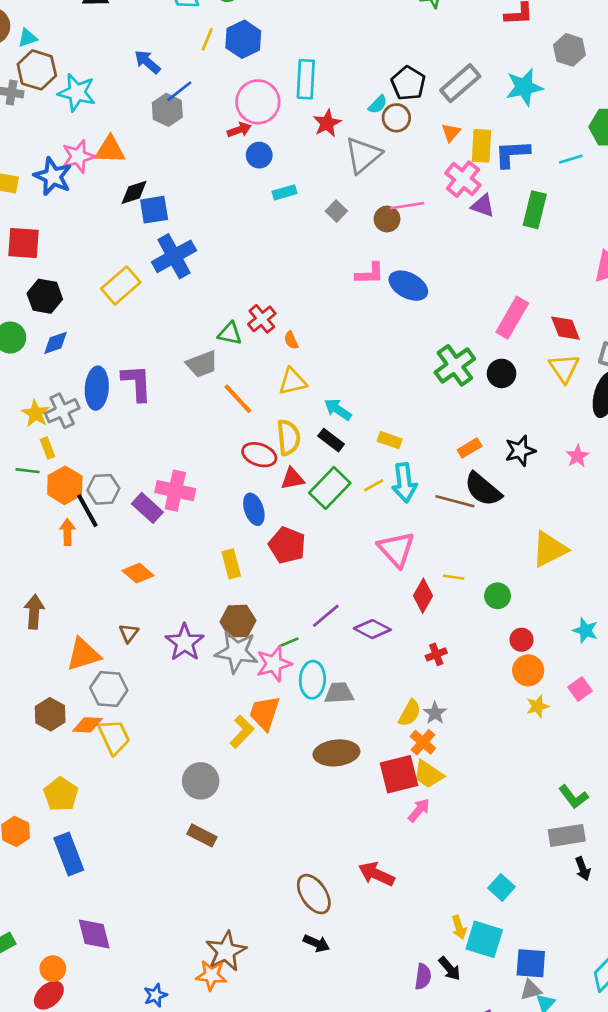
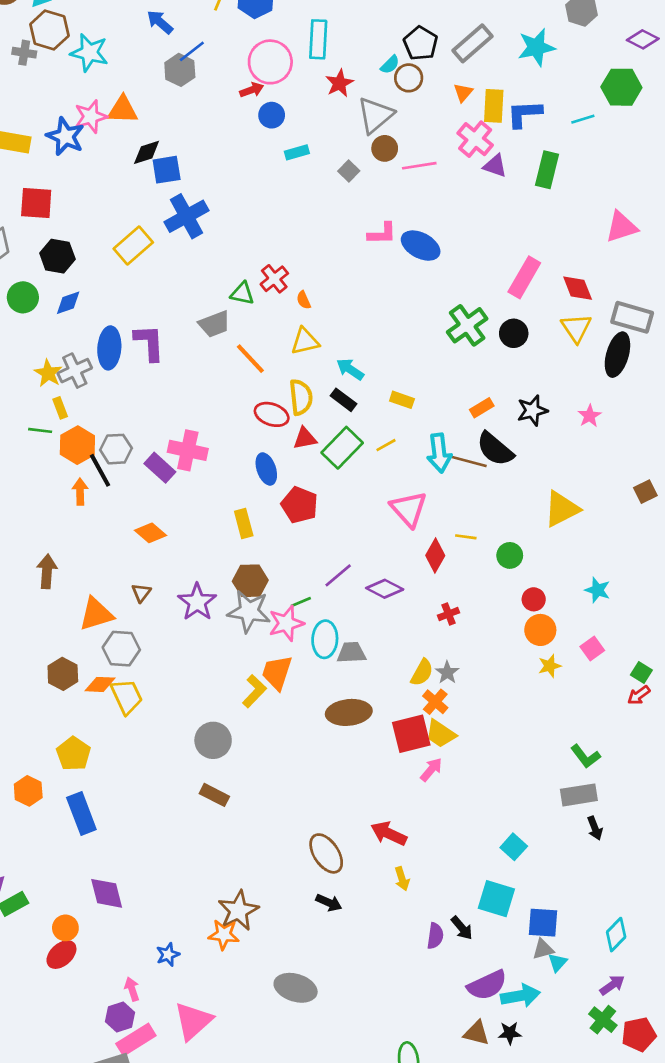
brown circle: (387, 219) -> (385, 148), moved
cyan arrow: (404, 483) -> (439, 453), moved
yellow arrow: (459, 927) -> (402, 879), moved

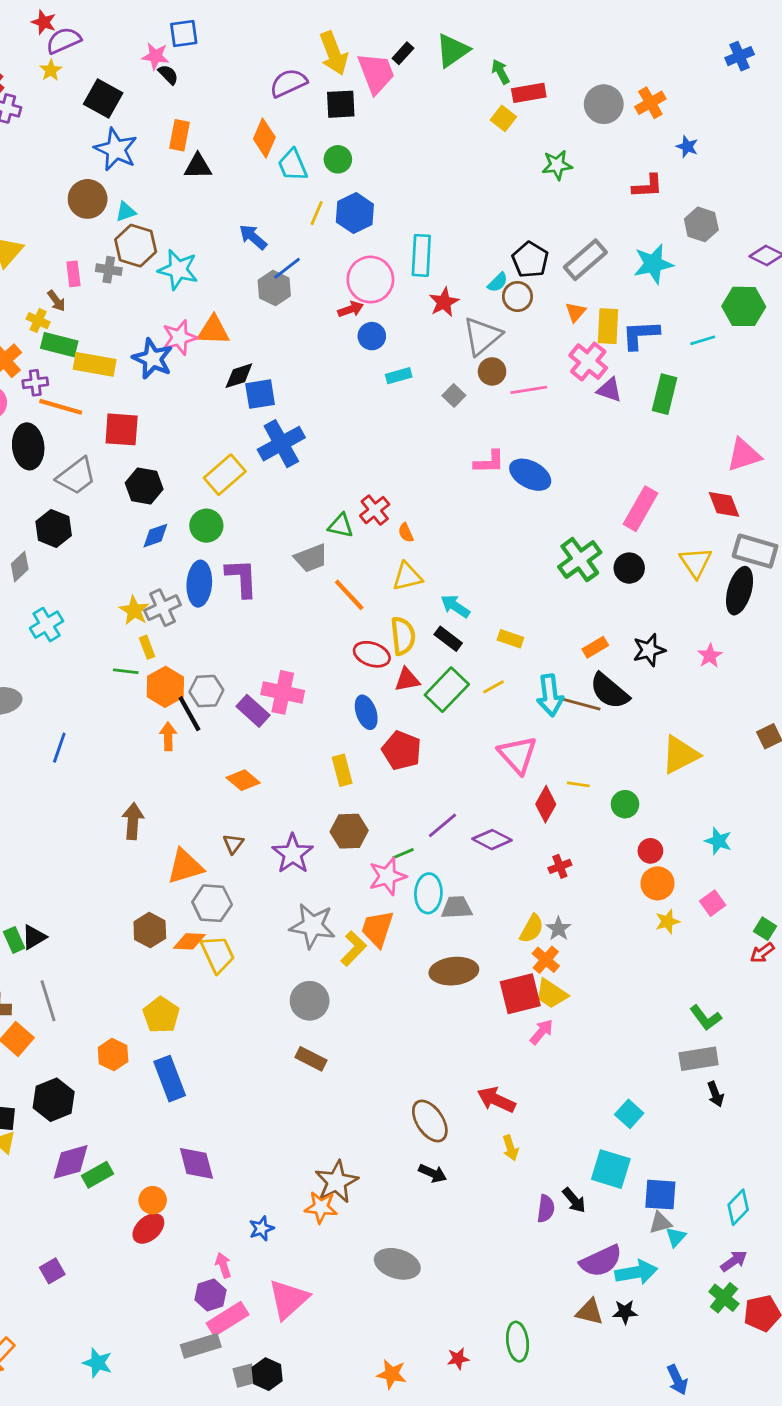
red diamond: (578, 288) -> (724, 504), moved
green circle: (23, 297) -> (206, 526), moved
gray star: (249, 611) -> (312, 926), moved

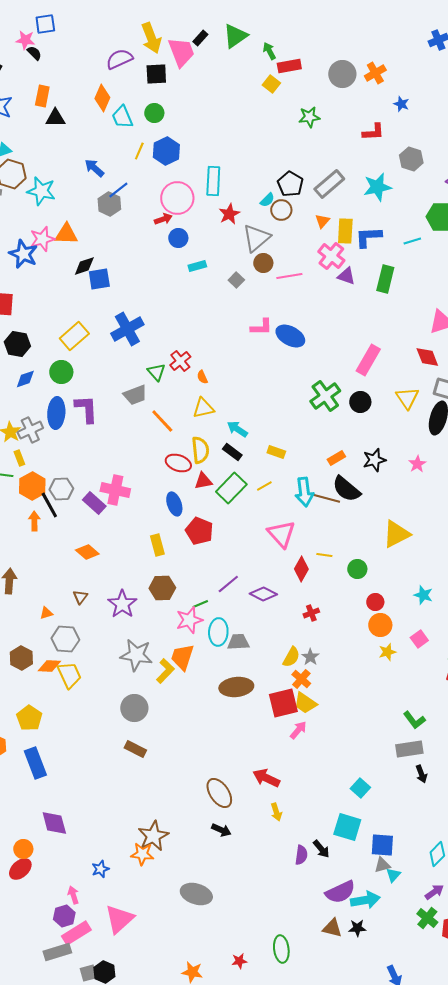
blue cross: (281, 444) -> (127, 329), moved
green triangle: (341, 526) -> (156, 372), turned 36
orange triangle: (185, 866) -> (46, 613), size x0.5

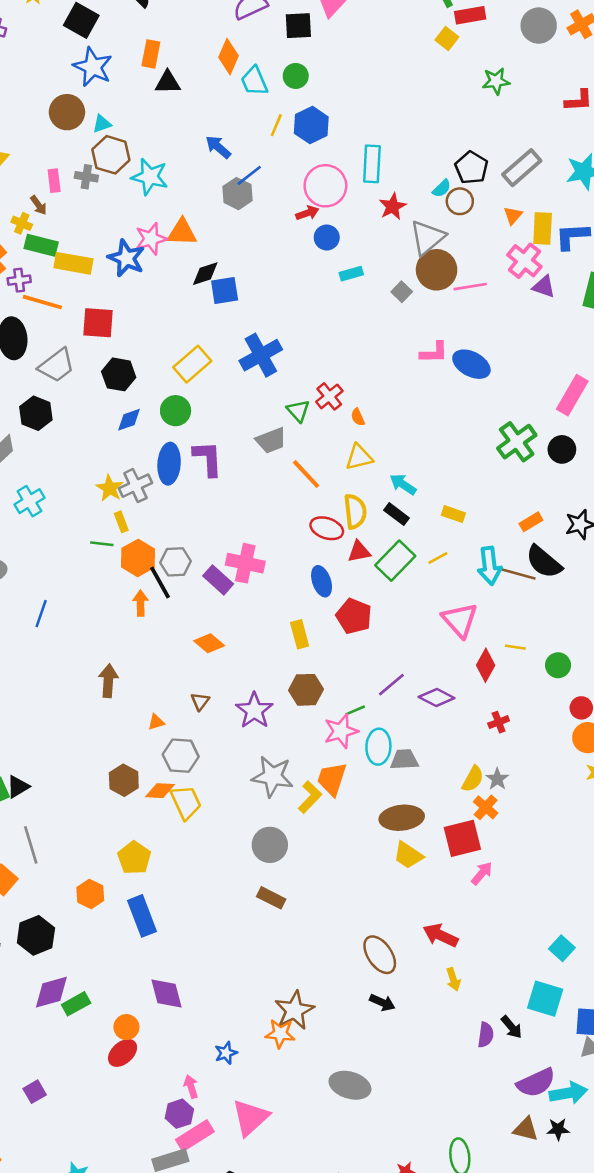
brown circle: (263, 263) -> (437, 270), size x1.6
yellow trapezoid: (305, 703) -> (408, 855), moved

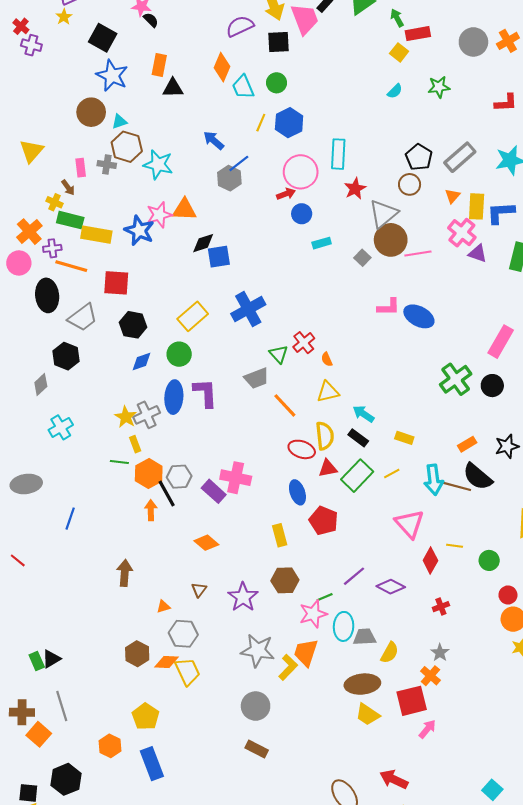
cyan semicircle: (442, 188) -> (395, 91), moved
yellow semicircle: (473, 779) -> (390, 653), moved

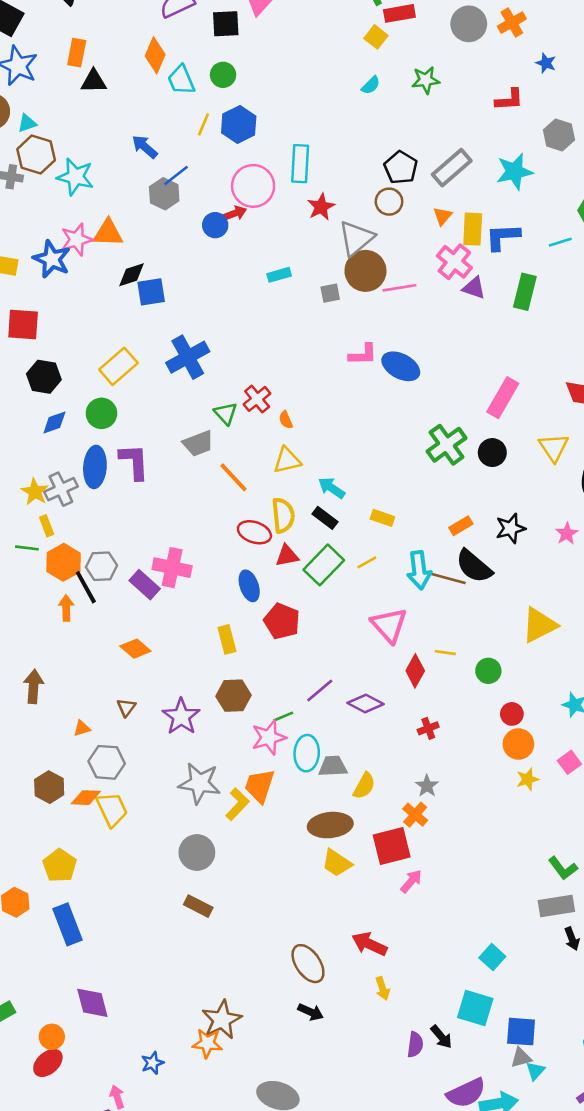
blue circle: (302, 214) -> (215, 225), moved
gray square: (362, 258) -> (330, 293), turned 35

